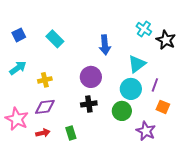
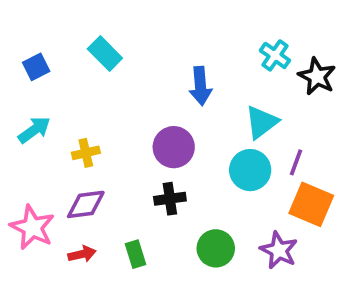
cyan rectangle: (55, 39) -> (105, 54), moved
orange square: (163, 107) -> (311, 204), size x1.6
green circle: (122, 111) -> (216, 248), moved

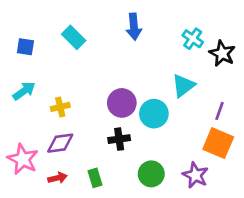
blue square: (36, 67) -> (25, 47), turned 36
blue arrow: (200, 86) -> (134, 27), moved
purple line: (296, 162) -> (220, 111), moved
cyan circle: (250, 170) -> (154, 114), moved

